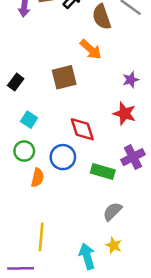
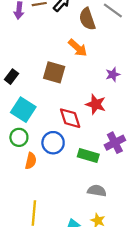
brown square: (64, 77) -> (54, 72), turned 30
red star: (125, 114) -> (96, 104), moved
cyan square: (29, 120) -> (23, 110), size x1.6
gray semicircle: (112, 211) -> (97, 191), turned 54

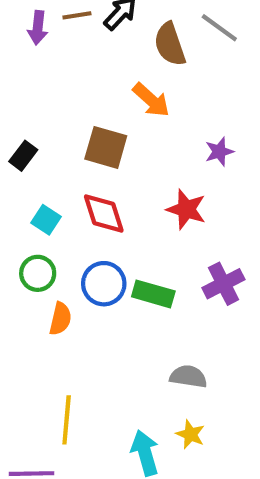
cyan square: (23, 110) -> (46, 220), size x0.6
red diamond: (70, 118) -> (104, 213), moved
green rectangle: (88, 155) -> (153, 294), moved

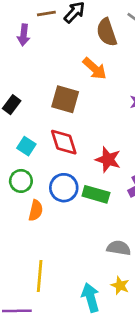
purple arrow: (38, 28) -> (24, 35), moved
red star: (186, 209) -> (108, 160), moved

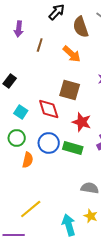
brown line: (46, 14) -> (40, 45), moved, turned -64
brown square: (65, 99) -> (70, 90), moved
yellow line: (40, 276) -> (31, 209), turned 45

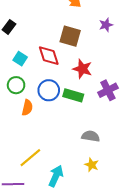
cyan arrow: (69, 225) -> (56, 176), moved, turned 40

